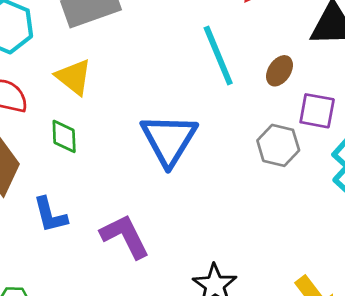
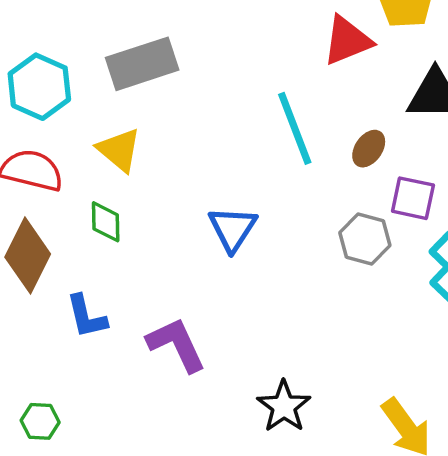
blue triangle: (169, 140) -> (233, 229), size x0.7

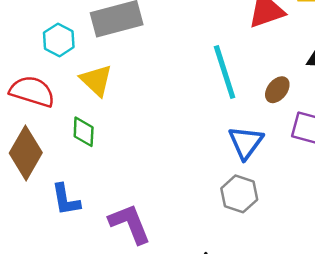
cyan hexagon: (39, 87) -> (59, 40), moved, size x0.7
blue triangle: (233, 229) -> (246, 142), moved
gray hexagon: (365, 239) -> (239, 194), moved

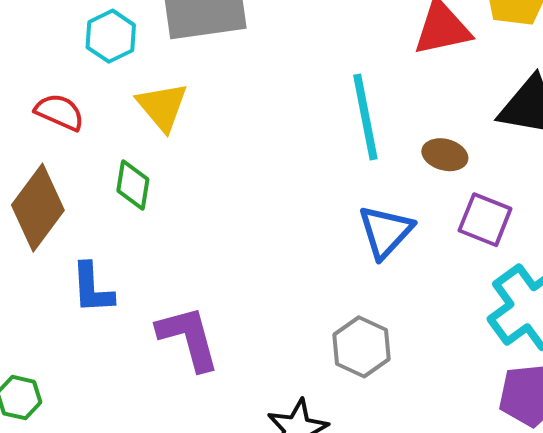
brown ellipse: (277, 90) -> (445, 155), turned 60
red semicircle: (32, 91) -> (60, 112), size x0.7
gray hexagon: (239, 194) -> (362, 347), moved

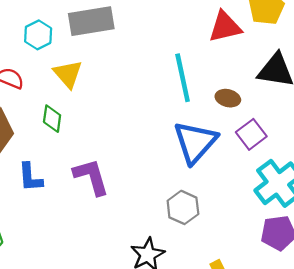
purple square: (485, 220) -> (251, 134), turned 32
blue triangle: (386, 232) -> (195, 142), size x1.4
purple L-shape: (188, 338) -> (91, 177), moved

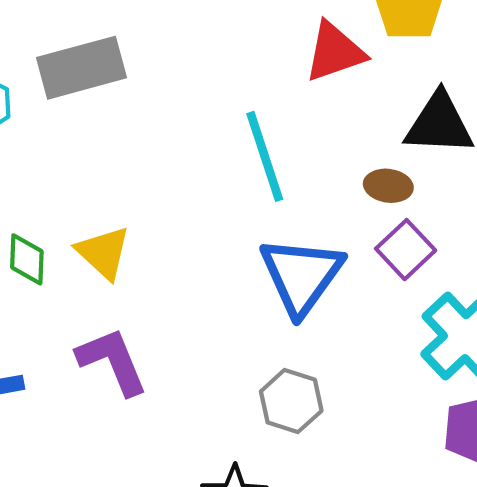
yellow triangle: (68, 74) -> (103, 253), moved
brown ellipse: (228, 98) -> (388, 186), moved

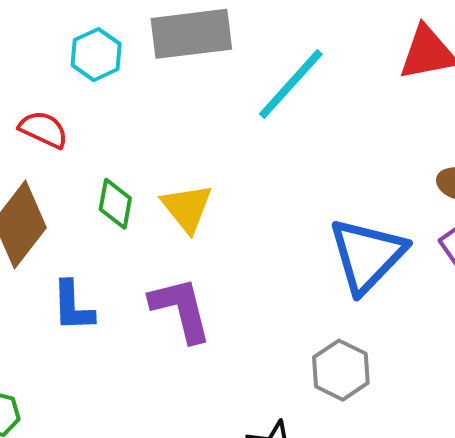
cyan line: (265, 156) -> (291, 84), moved, turned 52

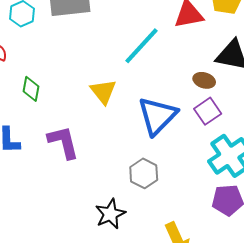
cyan line: (291, 84) -> (142, 46), moved
yellow triangle: (187, 208) -> (103, 92), moved

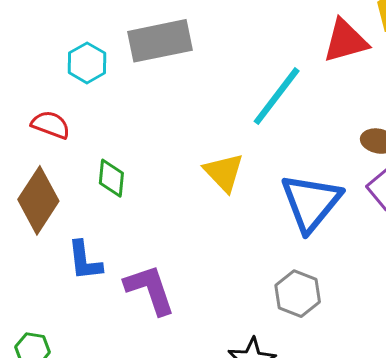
purple L-shape: (63, 142) -> (150, 290), moved

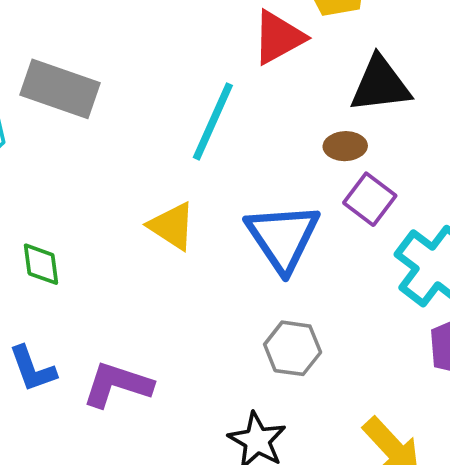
gray rectangle: (160, 41) -> (60, 89), turned 44
purple L-shape: (150, 290) -> (117, 385), turned -40

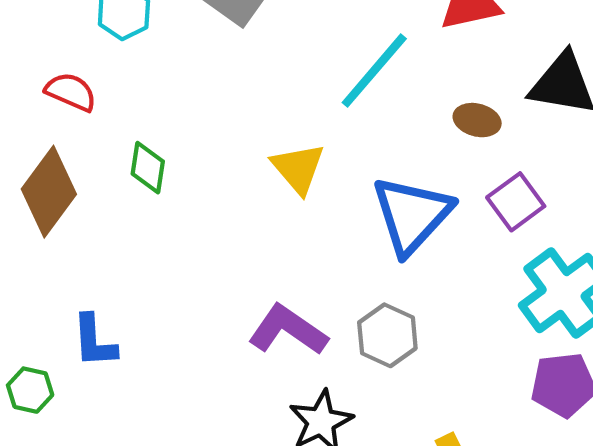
brown ellipse: (345, 146) -> (477, 120), moved
blue L-shape: (32, 369) -> (94, 341), moved
purple L-shape: (117, 385) -> (288, 330), moved

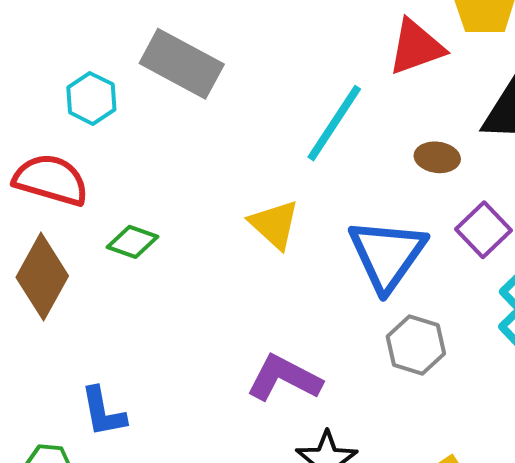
red semicircle: (71, 92) -> (51, 180), size x1.5
green diamond: (148, 168) -> (133, 242), turned -72
gray hexagon: (387, 335) -> (416, 345), moved

